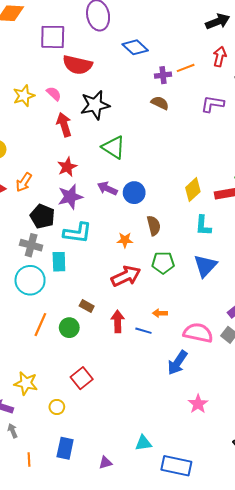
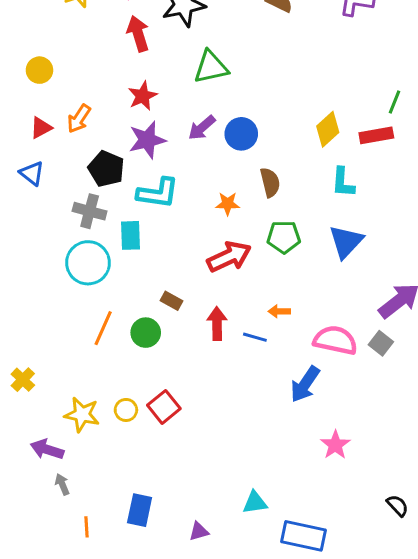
green triangle: (114, 147) -> (211, 67), turned -45
purple arrow: (107, 188) -> (202, 128), turned -66
yellow circle: (57, 407) -> (126, 410), moved

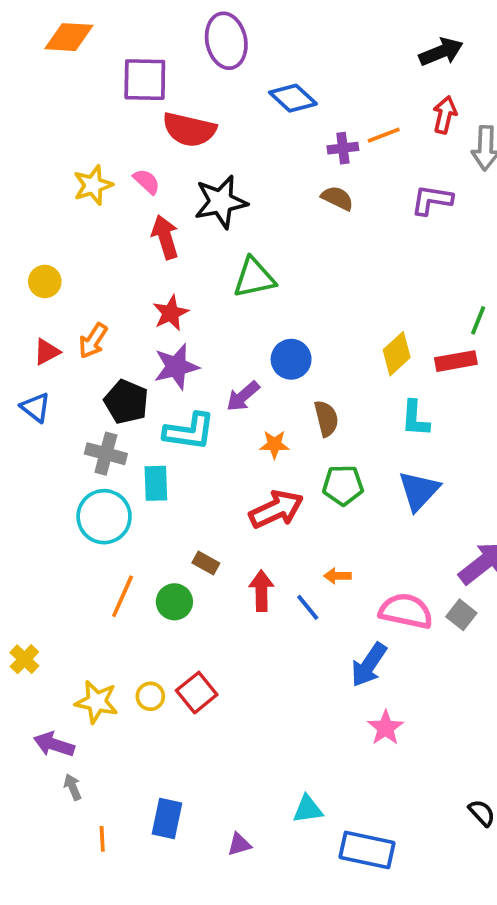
purple arrow: (202, 128) -> (243, 396), moved
blue line: (255, 337) -> (308, 607), turned 35
pink star: (335, 445) -> (386, 728), moved

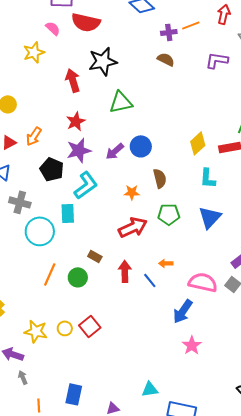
pink semicircle: (147, 181) -> (53, 28), moved
purple arrow: (243, 396) -> (115, 151), moved
cyan L-shape: (189, 431) -> (86, 185), turned -44
gray cross: (106, 454) -> (20, 202), moved

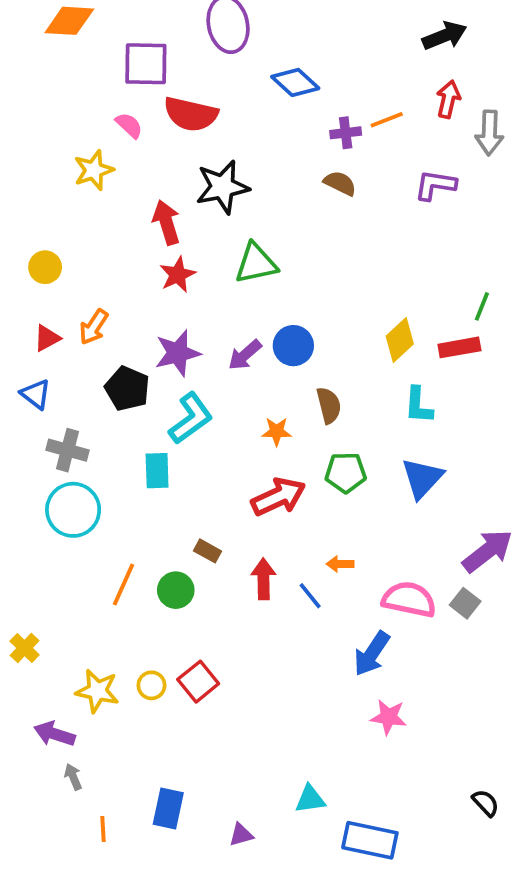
red star: (76, 121) -> (178, 275), moved
cyan circle: (40, 231) -> (73, 510), moved
pink star: (192, 345) -> (389, 717), turned -30

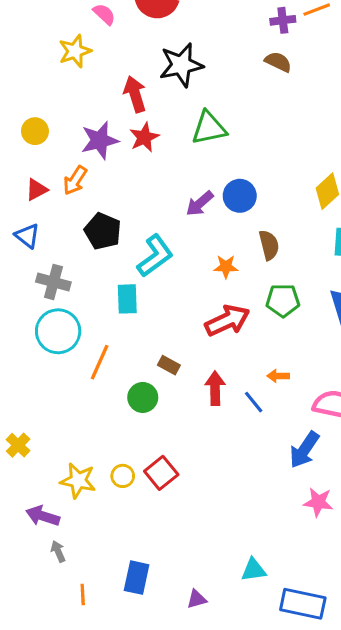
purple star: (178, 353) -> (100, 140), moved
orange line: (123, 585) -> (100, 362), moved

